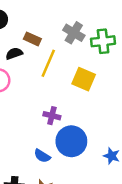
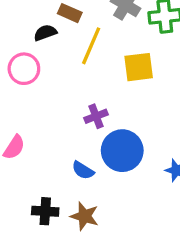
yellow square: (84, 79) -> (139, 67), turned -30
purple cross: (52, 116) -> (96, 116), turned -35

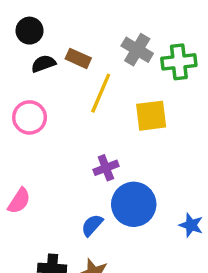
black semicircle: (45, 33) -> (43, 64), moved
blue semicircle: (83, 170) -> (92, 225), turned 100

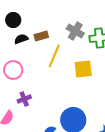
brown rectangle: (78, 58) -> (41, 36), turned -40
purple cross: (106, 168) -> (24, 99), moved

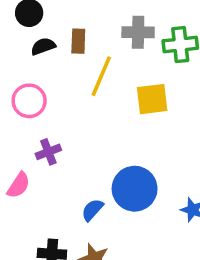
gray cross: (75, 31) -> (138, 32), turned -30
brown rectangle: (41, 36) -> (78, 41), turned -72

